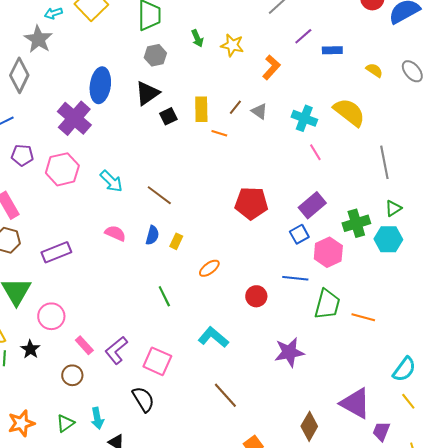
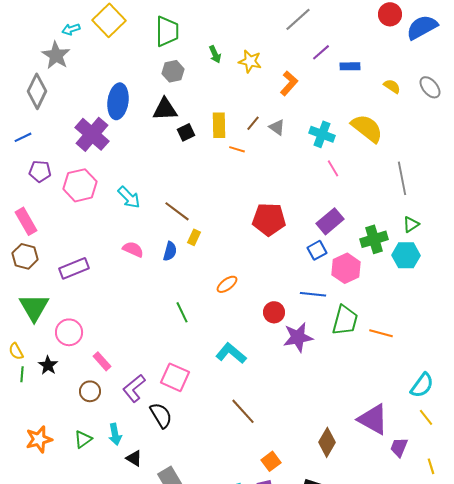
black triangle: (147, 93) -> (165, 109), turned 32
yellow rectangle: (176, 241) -> (194, 237), moved
purple L-shape: (116, 350) -> (134, 388), moved
purple star: (289, 352) -> (298, 337), moved

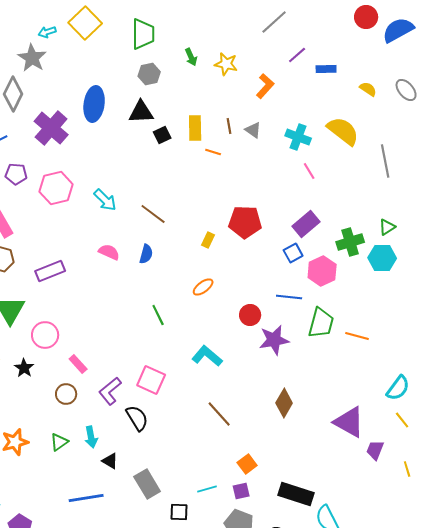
brown line: (253, 123) -> (229, 126), turned -49
purple cross: (92, 134) -> (51, 128), moved
gray line: (402, 178) -> (385, 161), moved
yellow rectangle: (194, 237) -> (208, 240), moved
brown diamond: (327, 442) -> (284, 403), moved

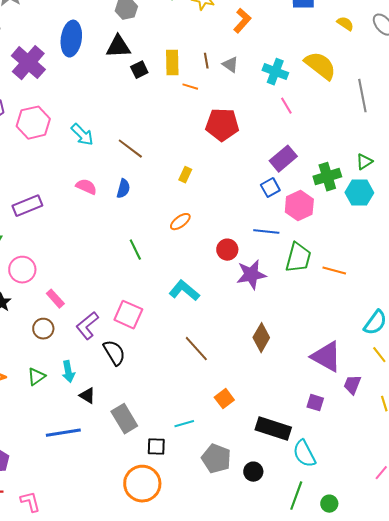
red pentagon: (245, 222) -> (222, 125), moved
purple square: (241, 491) -> (315, 403), moved, turned 30

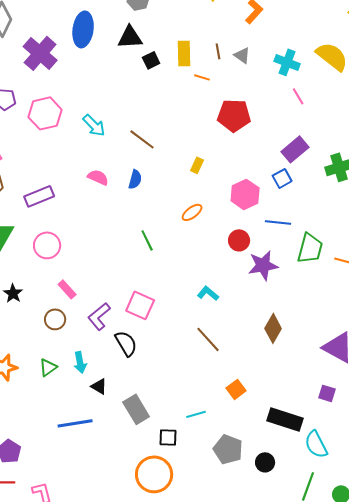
pink hexagon: (299, 206) -> (245, 194), moved
pink circle: (22, 270) -> (47, 245), moved
cyan L-shape: (184, 291) -> (208, 293), moved, size x0.7

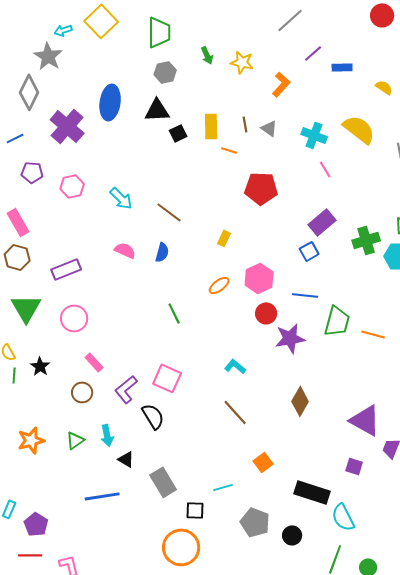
pink hexagon: (45, 113) -> (72, 186), size x0.7
pink hexagon: (245, 194) -> (259, 278), moved

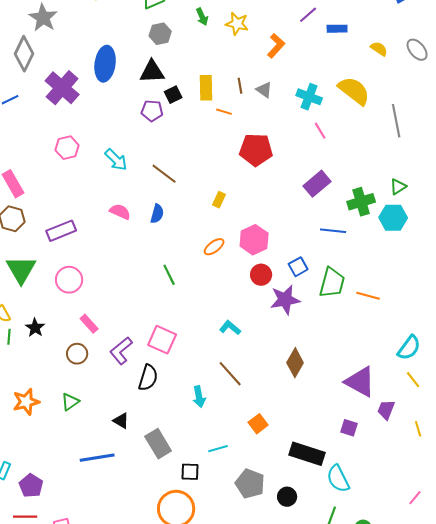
purple pentagon: (32, 172) -> (152, 111), moved
blue square: (309, 251) -> (298, 267), moved
blue line: (305, 295) -> (333, 231), moved
black semicircle: (153, 416) -> (148, 378), turned 48
cyan arrow: (107, 435) -> (199, 397), moved

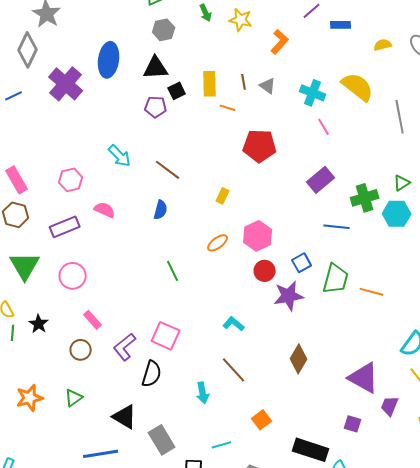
yellow semicircle: (379, 49) -> (383, 45), turned -48
pink hexagon: (67, 148) -> (71, 180), moved
pink semicircle: (120, 212) -> (105, 210), moved
black triangle: (121, 421) -> (125, 417), size x1.5

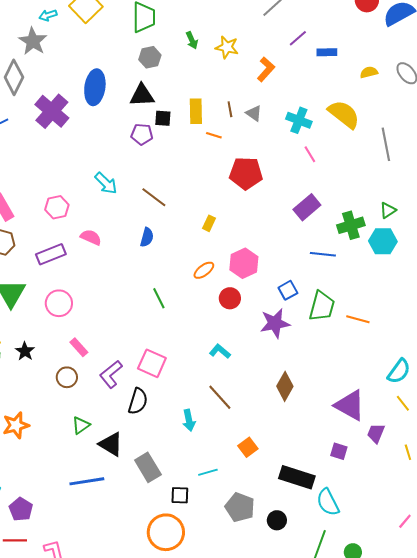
black square: (177, 91) -> (163, 118), turned 30
red circle: (265, 271) -> (230, 298), moved
green triangle: (74, 398) -> (81, 425), moved

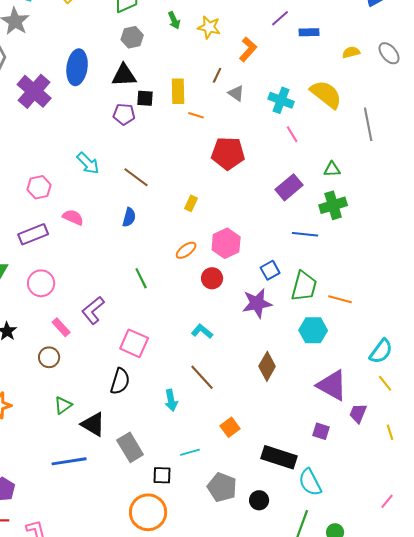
brown line: (230, 109) -> (217, 75), moved, turned 35
green triangle: (388, 210) -> (332, 169), moved, turned 30
cyan hexagon: (383, 241) -> (313, 330), moved
purple L-shape: (111, 374) -> (93, 310), moved

